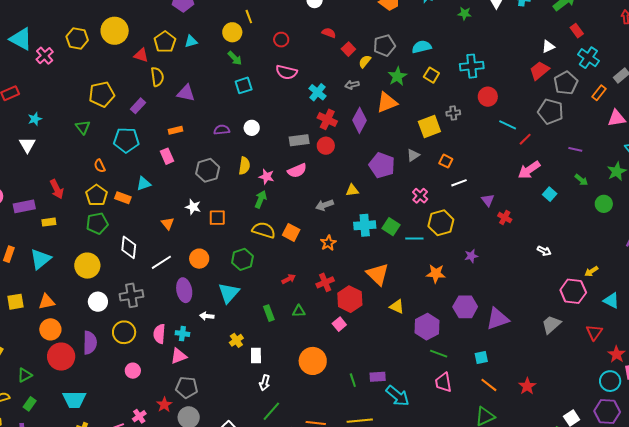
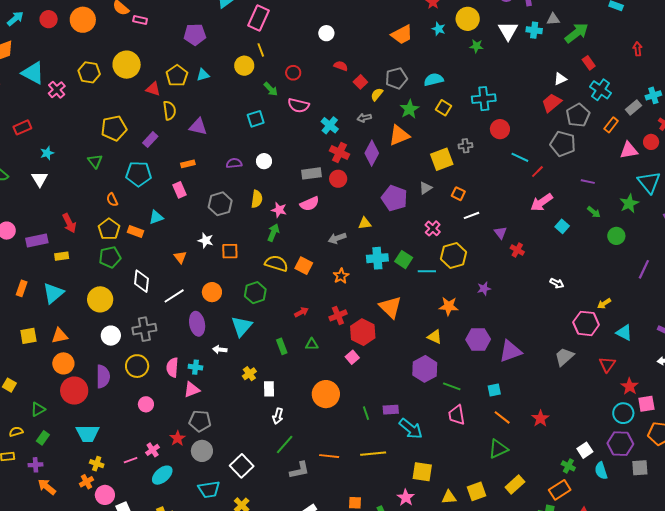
green arrow: (235, 58) -> (271, 89), moved
yellow triangle: (397, 307) -> (435, 337), moved
purple hexagon: (427, 327) -> (425, 369), moved

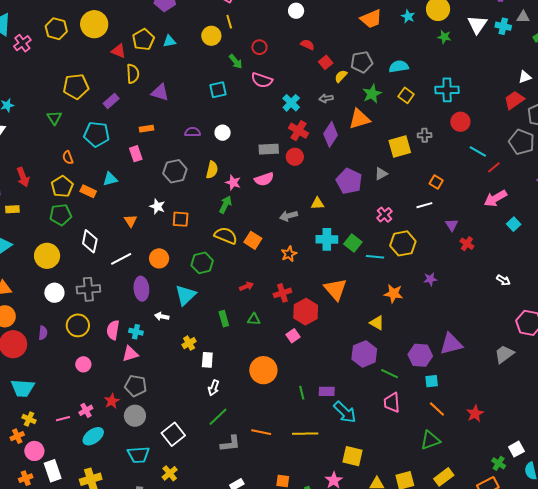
orange square: (458, 194) -> (436, 182), moved
purple hexagon: (478, 339) -> (420, 355), moved
purple semicircle: (103, 377) -> (43, 333), size x0.6

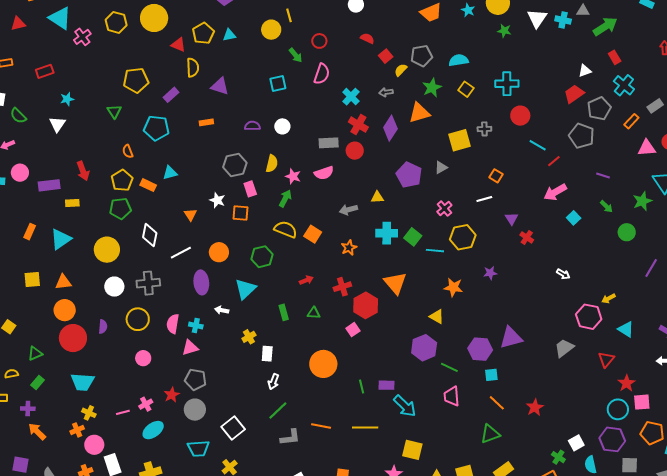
pink semicircle: (262, 80) -> (322, 74), turned -90
pink rectangle: (136, 154) -> (250, 189), moved

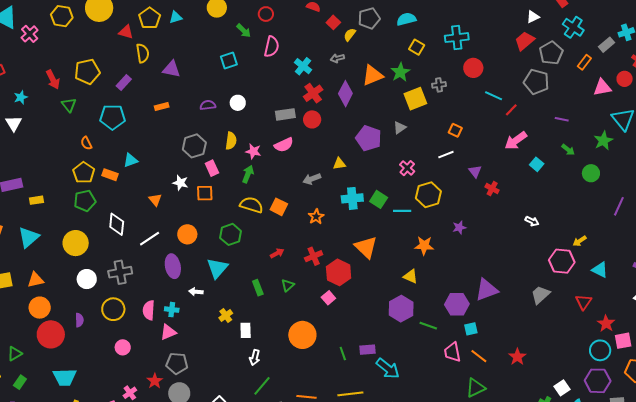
green star: (432, 88) -> (400, 72), moved
red cross: (358, 125) -> (313, 93), turned 30
red arrow: (83, 171) -> (53, 80), moved
green triangle: (314, 313) -> (288, 285), turned -40
pink trapezoid: (452, 396) -> (452, 352), moved

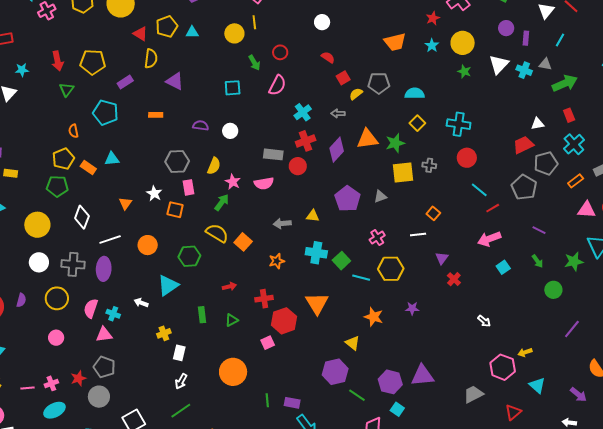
purple ellipse: (173, 266) -> (104, 269), moved
cyan square: (471, 329) -> (397, 409), turned 32

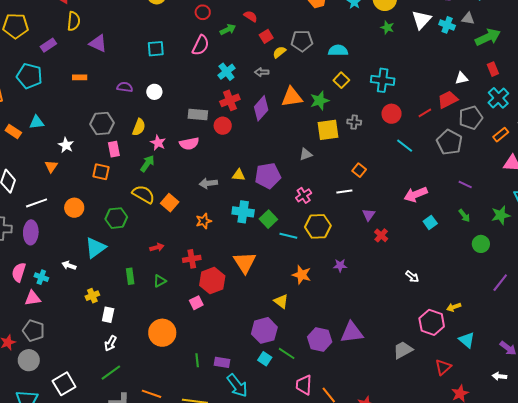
green arrow: (254, 63) -> (228, 30), moved, turned -84
white star: (154, 193) -> (66, 145), moved
purple pentagon: (348, 199) -> (268, 176), moved, turned 30
red line: (493, 208) -> (425, 113), moved
cyan square: (397, 409) -> (265, 359), moved

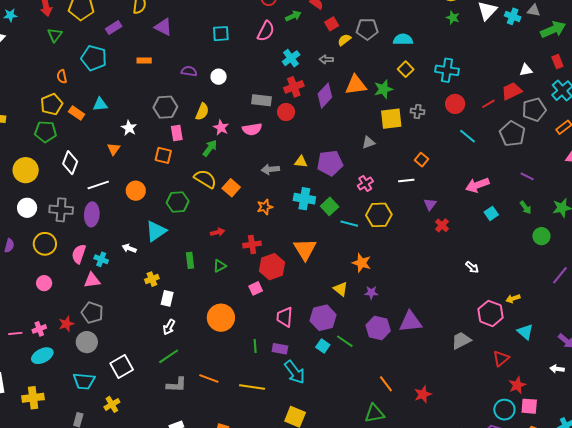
purple star: (340, 265) -> (371, 293), moved
pink trapezoid: (304, 385) -> (285, 317), moved

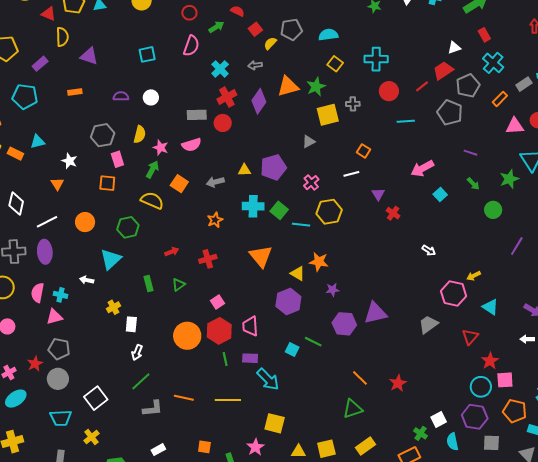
cyan line: (467, 136) -> (406, 121), turned -36
orange square: (231, 188) -> (179, 184), moved
red hexagon: (272, 267) -> (219, 331), moved
yellow triangle: (340, 289) -> (298, 274), moved
purple hexagon: (323, 318) -> (288, 301), moved

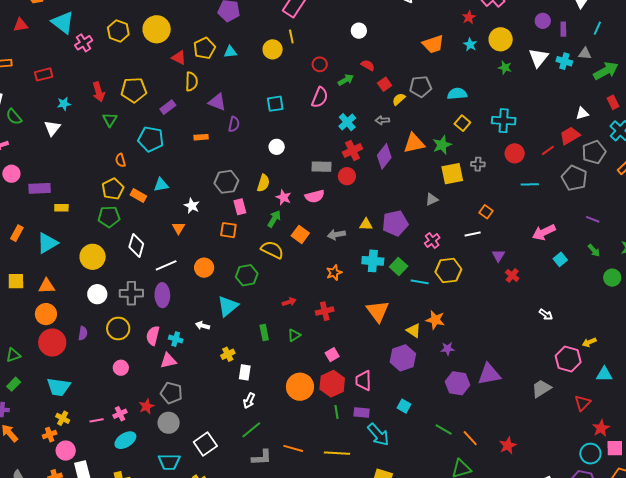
purple semicircle: (121, 96) -> (234, 124), moved, turned 98
cyan triangle: (490, 307) -> (604, 374), turned -36
green line: (313, 342) -> (444, 430), moved

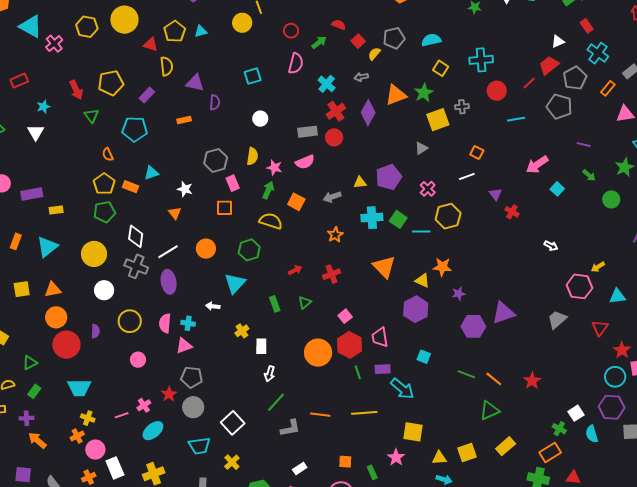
gray cross: (131, 293) -> (136, 266), moved, turned 30

